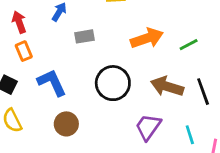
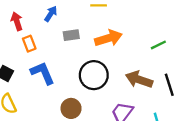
orange arrow: (147, 38) -> (108, 38), moved
orange rectangle: (24, 51) -> (29, 44), moved
brown circle: (66, 124) -> (71, 108), moved

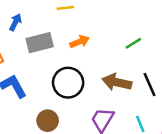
gray rectangle: (71, 35) -> (40, 43), size x1.5
orange arrow: (108, 38) -> (80, 42), size x0.7

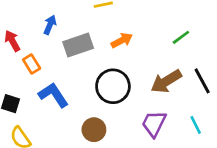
brown arrow: (117, 82) -> (166, 81), turned -40

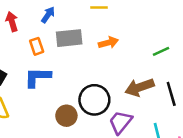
orange rectangle: (32, 64) -> (37, 46), moved
black circle: (113, 86) -> (94, 100), moved
blue L-shape: (53, 95) -> (38, 77), turned -68

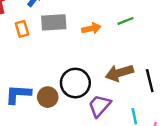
green line: (161, 51) -> (126, 21), moved
blue L-shape: (38, 77) -> (18, 94), moved

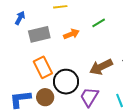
orange rectangle: (22, 29) -> (43, 67), moved, size x1.5

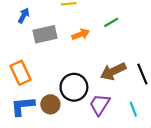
orange rectangle: (43, 67) -> (21, 73), moved

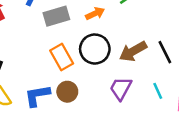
orange rectangle: (21, 73) -> (62, 57), moved
black circle: (74, 87) -> (95, 49), moved

